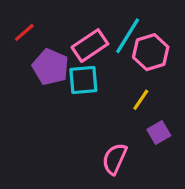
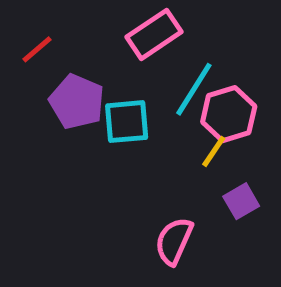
cyan line: (128, 36) -> (194, 89), moved
pink rectangle: (90, 46) -> (154, 34), moved
pink hexagon: (151, 52) -> (229, 114), moved

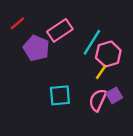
pink rectangle: (154, 34) -> (60, 30), moved
cyan square: (127, 122) -> (60, 95), moved
pink semicircle: (174, 241) -> (98, 100), moved

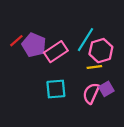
red line: (17, 23) -> (16, 41), moved
pink rectangle: (60, 30) -> (56, 52), moved
yellow line: (101, 72) -> (94, 67), turned 48

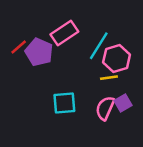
pink rectangle: (56, 52) -> (64, 33), moved

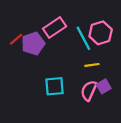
cyan line: (99, 46) -> (83, 38), turned -60
purple pentagon: (39, 52) -> (33, 44), turned 30
pink hexagon: (117, 58) -> (101, 33), moved

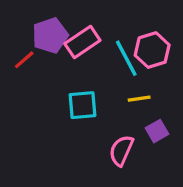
purple pentagon: (33, 44) -> (50, 35), moved
cyan square: (55, 86) -> (82, 105), moved
pink semicircle: (89, 91) -> (121, 151), moved

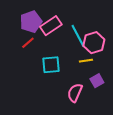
pink hexagon: (152, 50) -> (94, 43), moved
red line: (24, 60) -> (28, 43), moved

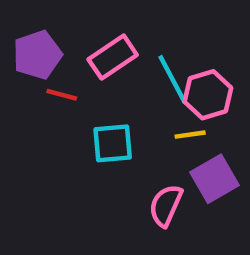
purple pentagon: (31, 22) -> (37, 55), moved
red line: (28, 43) -> (62, 95), turned 56
purple square: (97, 81) -> (214, 179), size x1.5

